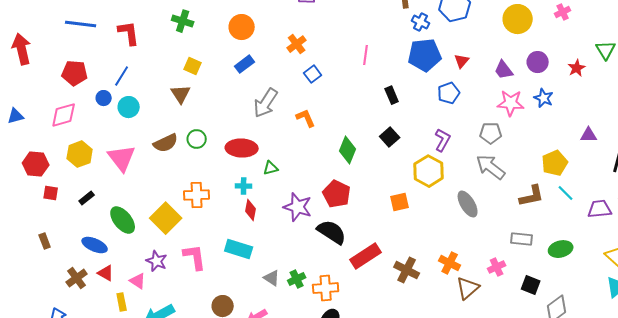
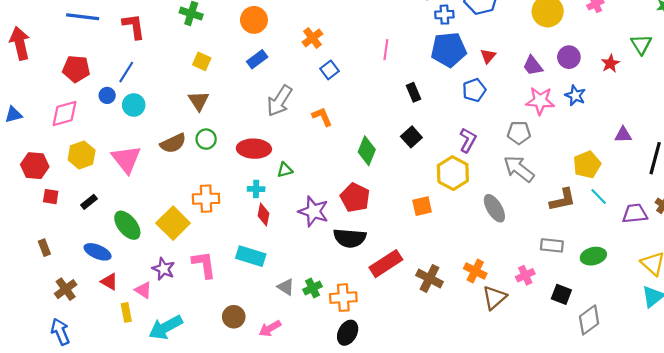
blue cross: (421, 22) -> (444, 15), turned -30
brown triangle: (181, 94) -> (199, 101), moved
black semicircle: (332, 232) -> (350, 238), turned 152
brown cross: (77, 278) -> (66, 289), moved

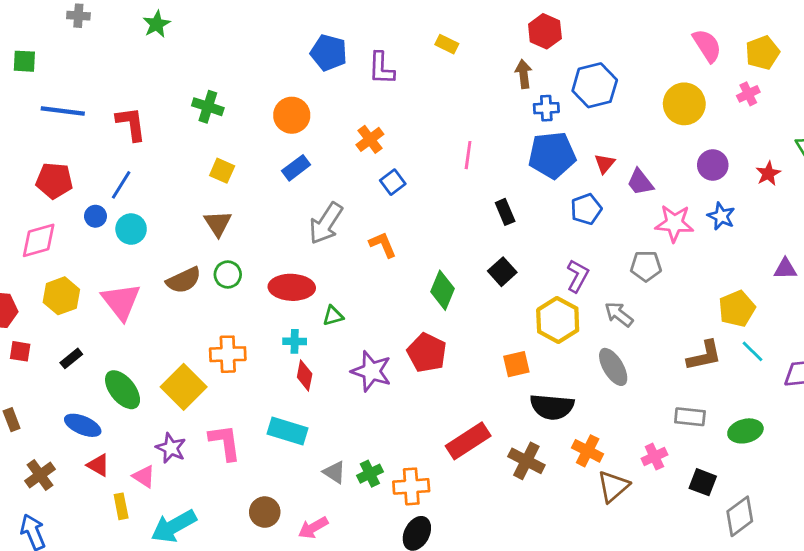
purple trapezoid: (533, 66) -> (640, 182), moved
gray arrow: (519, 169) -> (619, 314), moved, size x0.7
black semicircle: (350, 238) -> (552, 407), moved

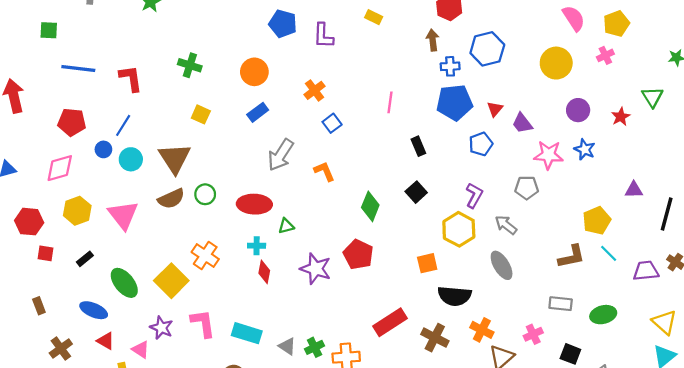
brown triangle: (218, 223) -> (175, 158), moved, size x1.5
orange cross: (228, 354) -> (205, 256), turned 36
cyan rectangle: (287, 431) -> (247, 333), moved

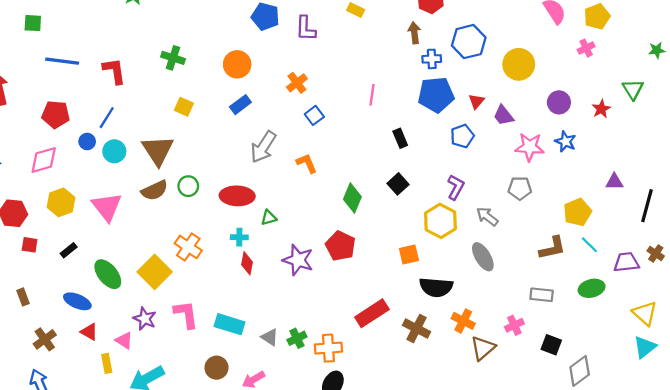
yellow circle: (556, 63) -> (519, 64), moved
gray pentagon: (527, 188) -> (520, 188), moved
green ellipse: (603, 315) -> (592, 288), moved

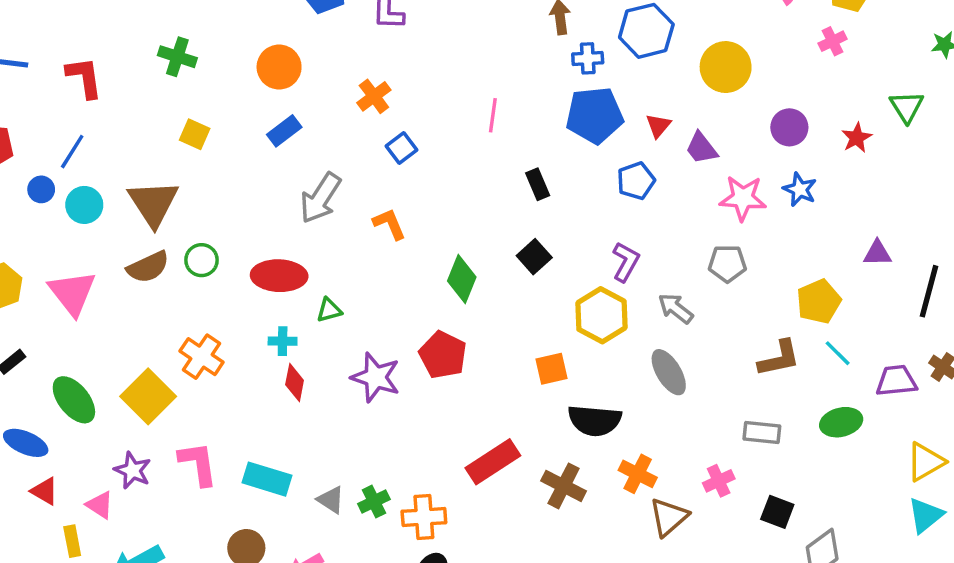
yellow triangle: (645, 313) -> (926, 462), turned 48

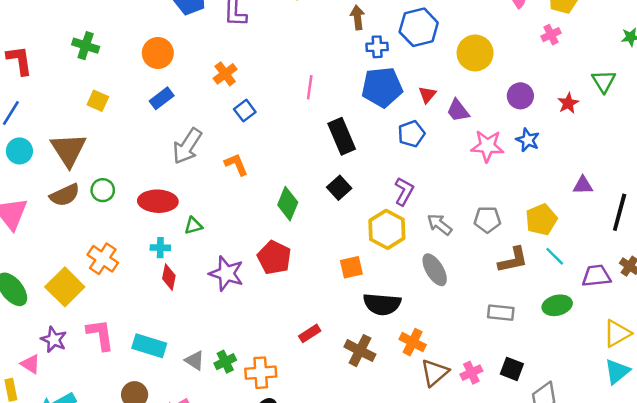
black rectangle: (538, 184) -> (342, 136), size x1.6
gray pentagon: (727, 264) -> (487, 220), moved
red rectangle: (493, 462) -> (310, 333), size x0.6
pink cross: (719, 481) -> (471, 373), moved

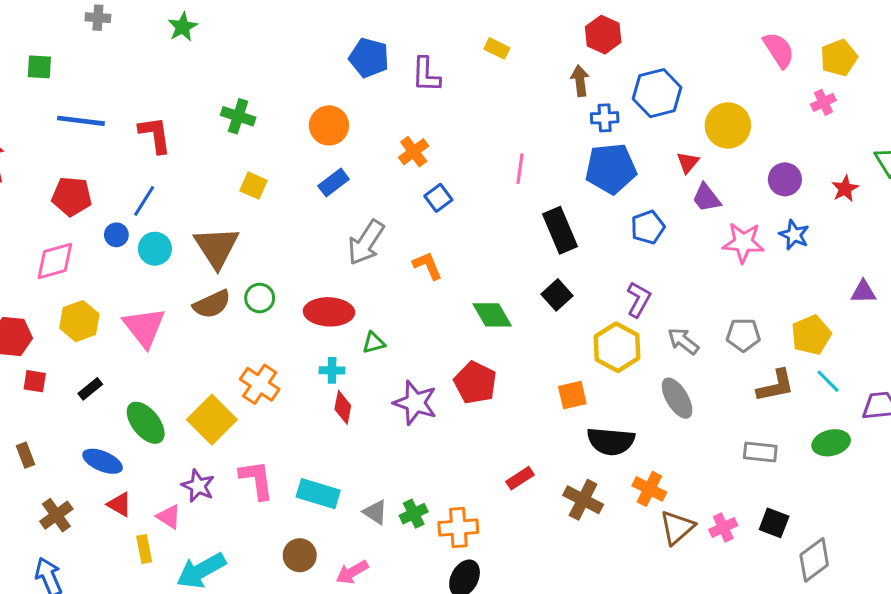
red triangle: (427, 95) -> (688, 162), moved
green diamond: (288, 204) -> (492, 315), turned -52

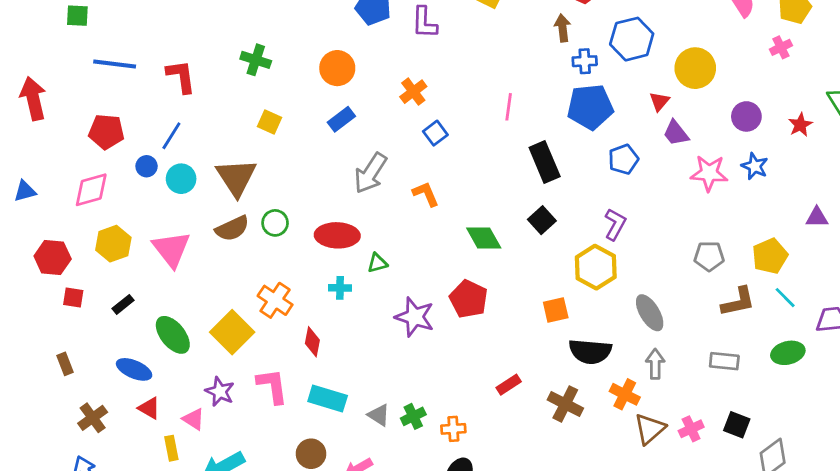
gray arrow: (683, 341) -> (655, 364), moved, turned 52
red diamond: (343, 407) -> (312, 342), moved
orange cross: (458, 527) -> (453, 429), size x0.7

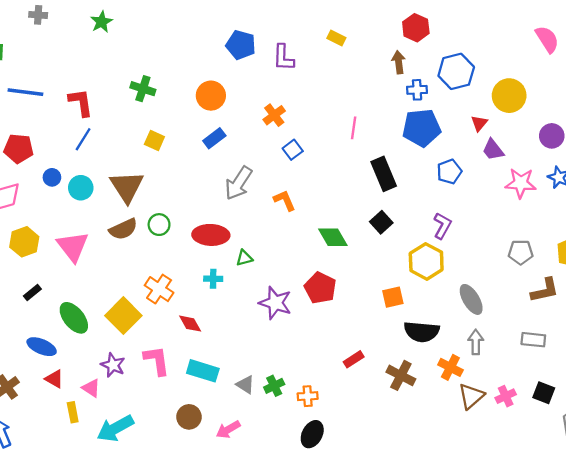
blue line: (171, 136) -> (83, 139), moved
red diamond: (312, 342) -> (190, 324), turned -40

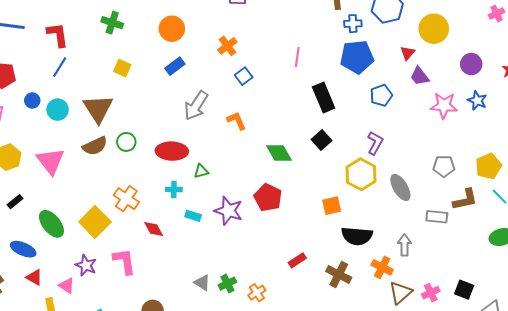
gray ellipse: (471, 299) -> (400, 187), moved
gray rectangle: (533, 340) -> (437, 217), moved
cyan rectangle: (203, 371) -> (193, 216), moved, size x0.6
orange cross: (308, 396) -> (257, 293), turned -30

